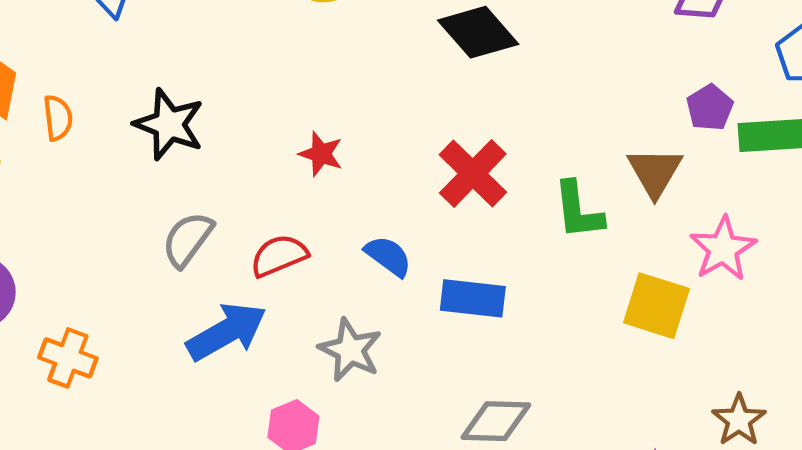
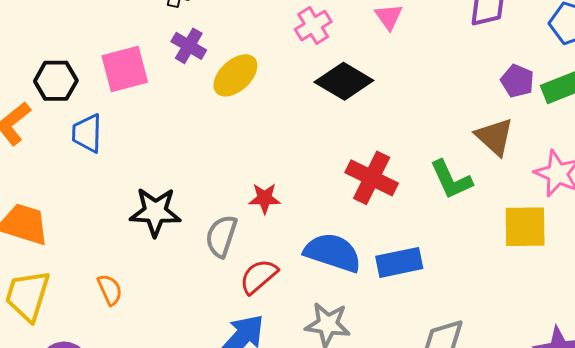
orange semicircle: (58, 118) -> (110, 290), moved
gray semicircle: (188, 239) -> (221, 236), moved
blue semicircle: (388, 256) -> (333, 253), size x1.6

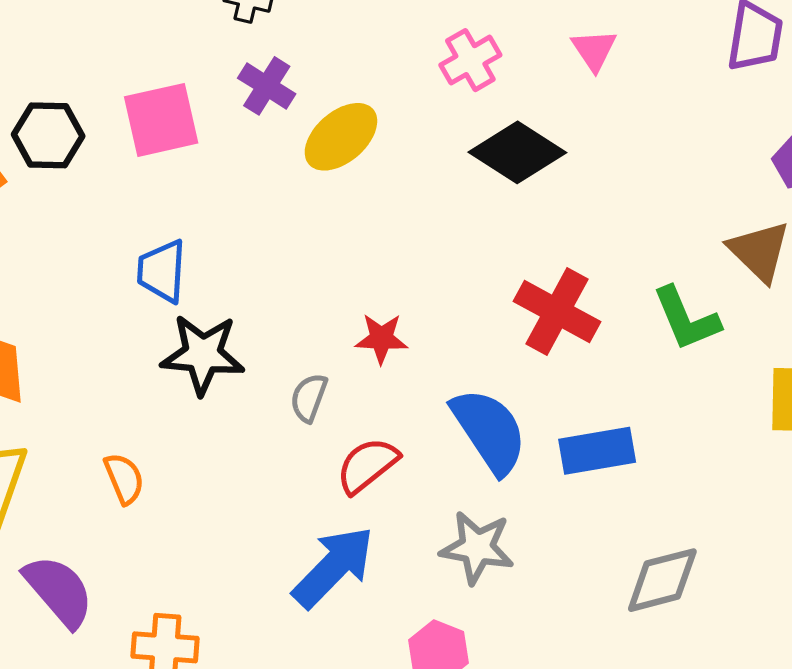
blue trapezoid: (87, 133) -> (162, 271), moved
gray semicircle: (221, 236) -> (309, 398), size x0.7
blue semicircle: (333, 253) -> (489, 431), turned 36

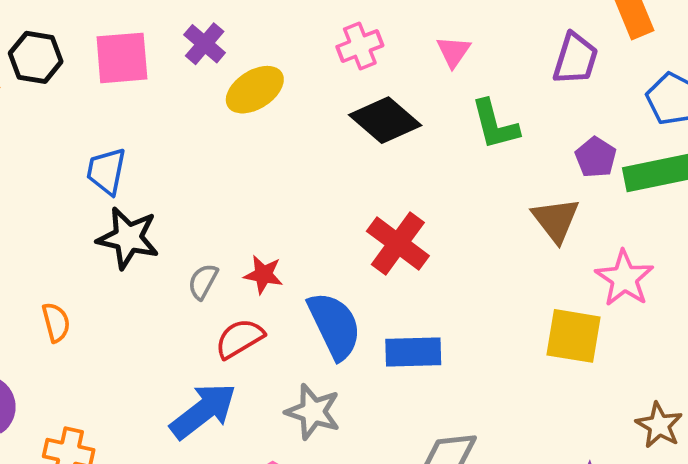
green L-shape: (686, 319) -> (495, 125), moved
red star: (381, 338) -> (263, 275), moved

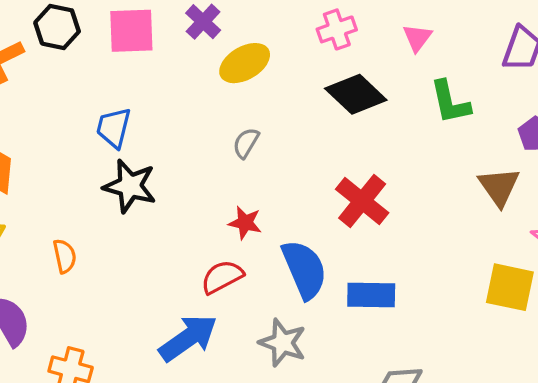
gray semicircle: (203, 282) -> (246, 143), moved

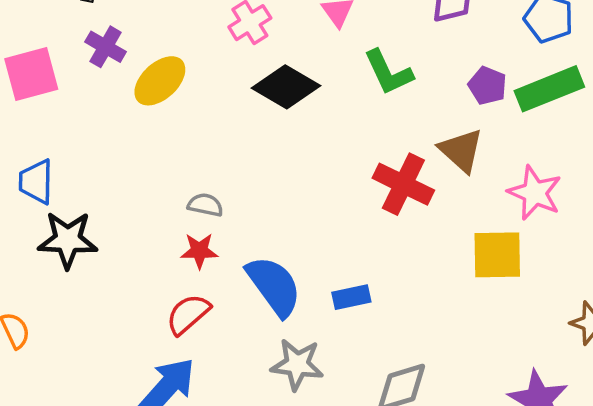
gray semicircle: (246, 143) -> (205, 205), moved, turned 84
red cross: (362, 201) -> (403, 184), moved
blue rectangle: (371, 295) -> (351, 297), size x0.7
gray star: (283, 343) -> (297, 364), moved

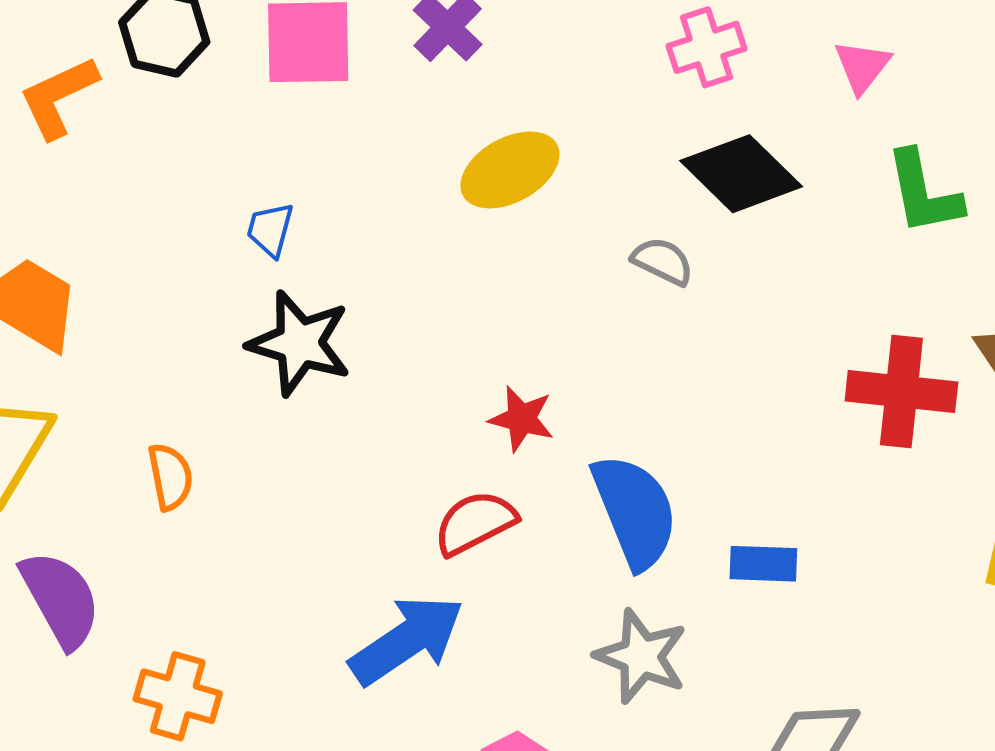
yellow ellipse: (160, 81) -> (510, 170), moved
blue trapezoid: (36, 182) -> (270, 230), size x0.7
red cross: (403, 184) -> (901, 392), turned -34
gray semicircle: (205, 205) -> (663, 261), moved

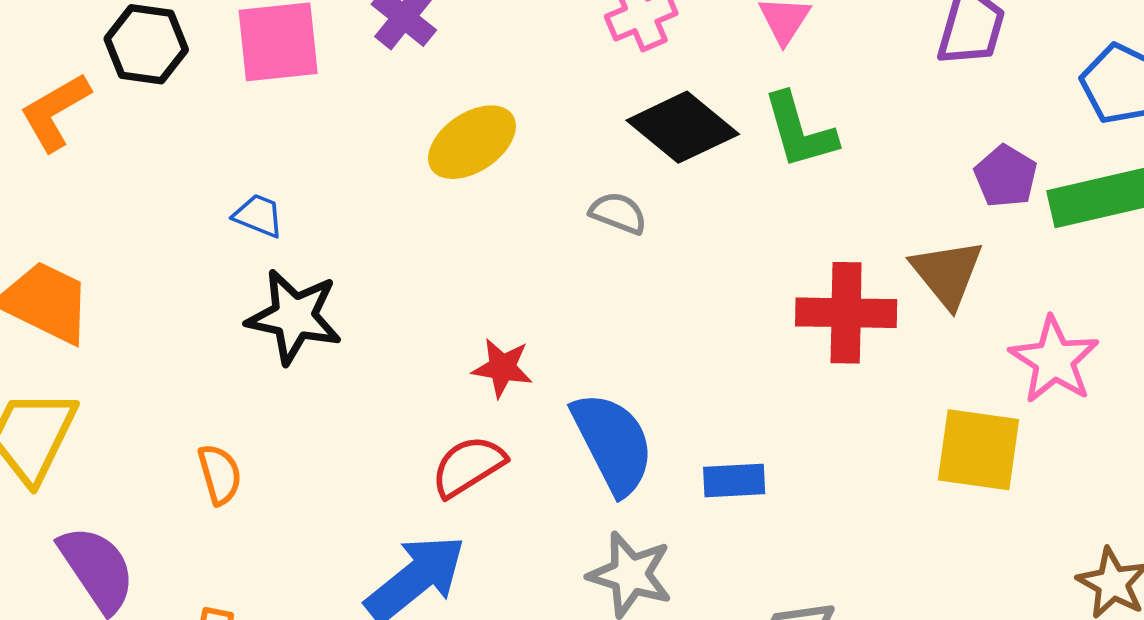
green L-shape: (924, 193) -> (800, 131), moved
blue trapezoid: (270, 230) -> (258, 216), turned 102
orange semicircle: (170, 477) -> (220, 474), moved

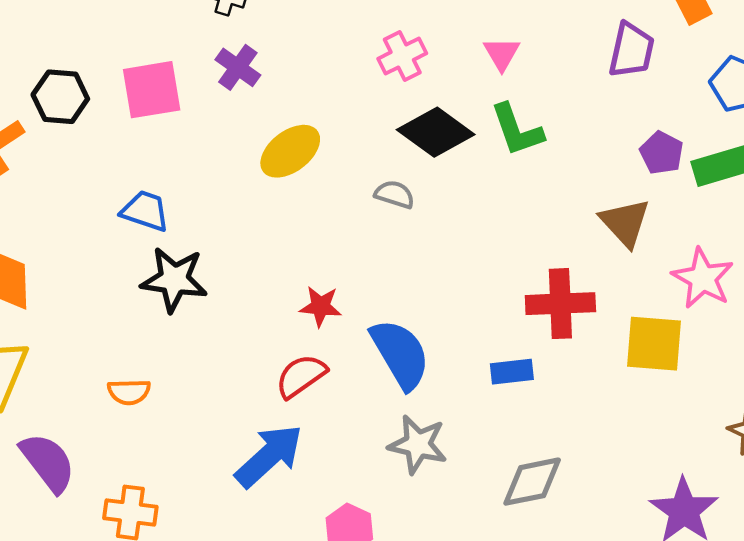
blue trapezoid: (258, 216) -> (145, 211), size x1.4
red cross: (846, 313) -> (560, 304), moved
orange semicircle: (220, 474) -> (129, 392), turned 108
blue rectangle: (734, 480) -> (512, 372), moved

